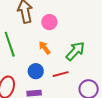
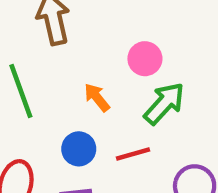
pink circle: (49, 22) -> (145, 59), moved

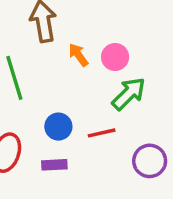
orange arrow: (97, 97) -> (78, 55), moved

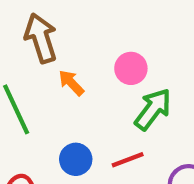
orange arrow: (78, 55) -> (71, 83), moved

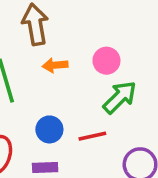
orange arrow: (71, 83) -> (55, 65), turned -60

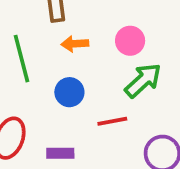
blue circle: (49, 129) -> (69, 92), moved

